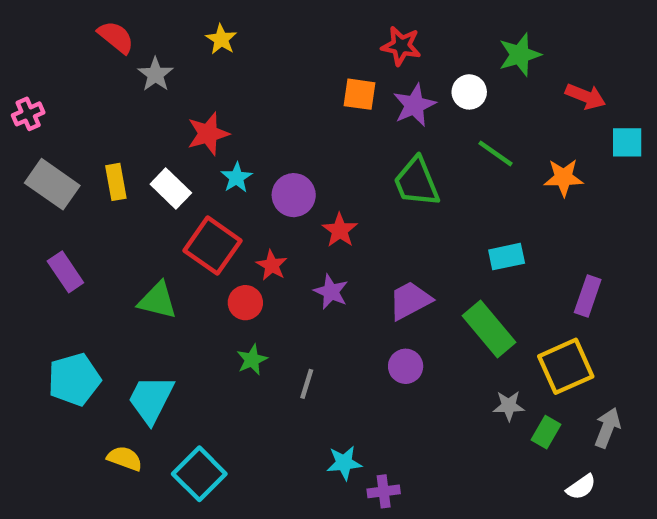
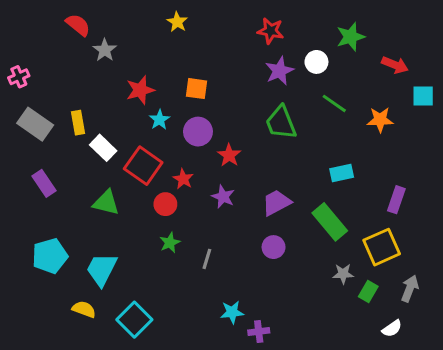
yellow star: (221, 39) -> (177, 22), moved
orange square: (359, 94) -> (196, 89), moved
white rectangle: (171, 189) -> (103, 148), moved

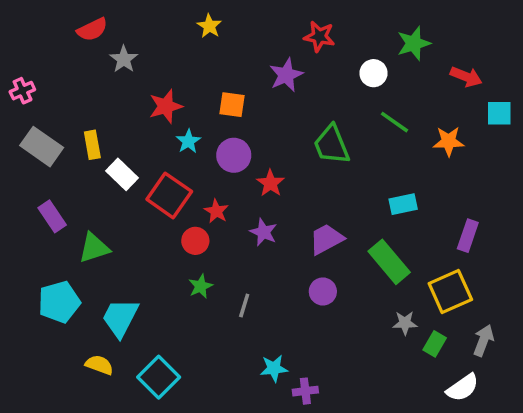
red semicircle: (78, 25) -> (92, 29), turned 115
purple star: (279, 71) -> (286, 75), moved
green triangle: (106, 203) -> (94, 248), moved, turned -32
white semicircle: (392, 329) -> (463, 388), size x1.4

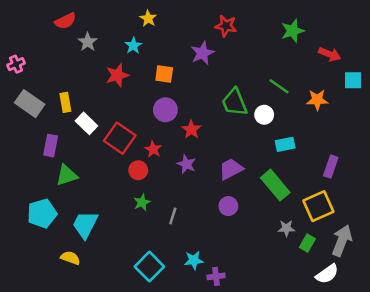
white circle: (373, 73) -> (264, 115), moved
cyan star: (188, 141) -> (133, 46), moved
purple rectangle: (52, 216) -> (51, 146), moved, turned 45
gray arrow: (484, 340) -> (342, 241), size x1.4
cyan square: (159, 377) -> (149, 267), moved

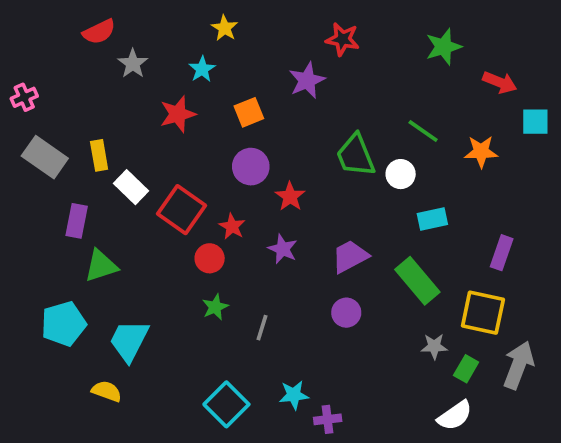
orange square: (164, 74) -> (249, 112), turned -30
yellow square: (318, 206) -> (483, 313), turned 36
white semicircle: (327, 274) -> (455, 416), moved

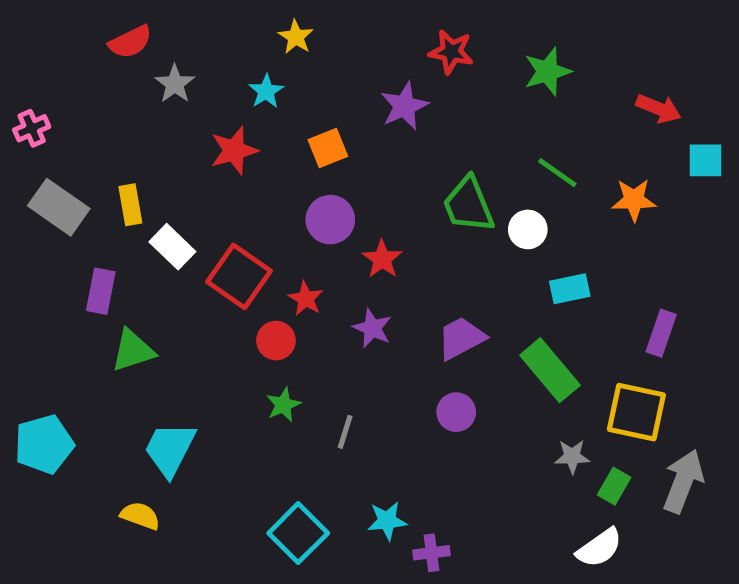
green star: (444, 47) -> (548, 71), moved
cyan pentagon: (64, 324) -> (44, 444), moved

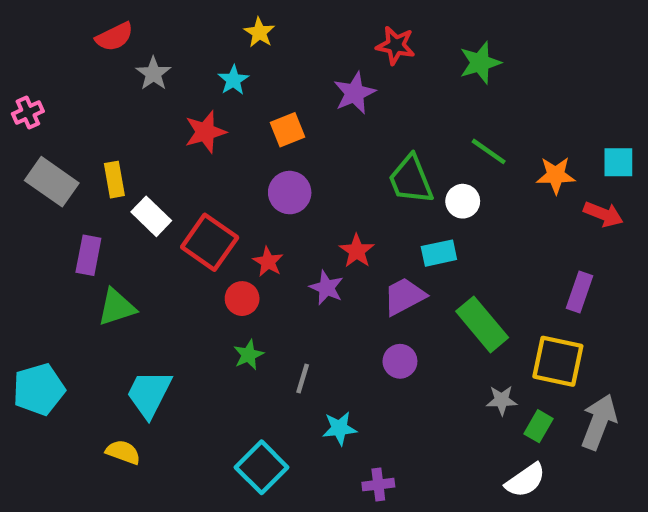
red arrow: (659, 109) -> (603, 214), moved
cyan square: (705, 160) -> (618, 162), moved
red star: (382, 259) -> (357, 251), moved
cyan rectangle: (570, 289) -> (439, 253), moved
cyan star: (387, 521) -> (339, 428), moved

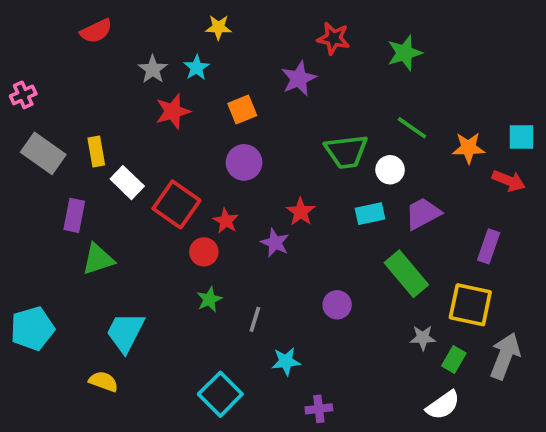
yellow star: (259, 32) -> (218, 27), turned -30
gray star: (153, 74) -> (153, 69), moved
green trapezoid: (411, 180) -> (346, 151), turned -75
purple trapezoid: (404, 296) -> (423, 214), moved

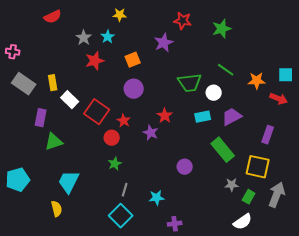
pink cross: (23, 95) -> (13, 52), turned 32
gray line: (255, 319) -> (125, 190), moved
yellow semicircle: (103, 381) -> (57, 209), turned 56

